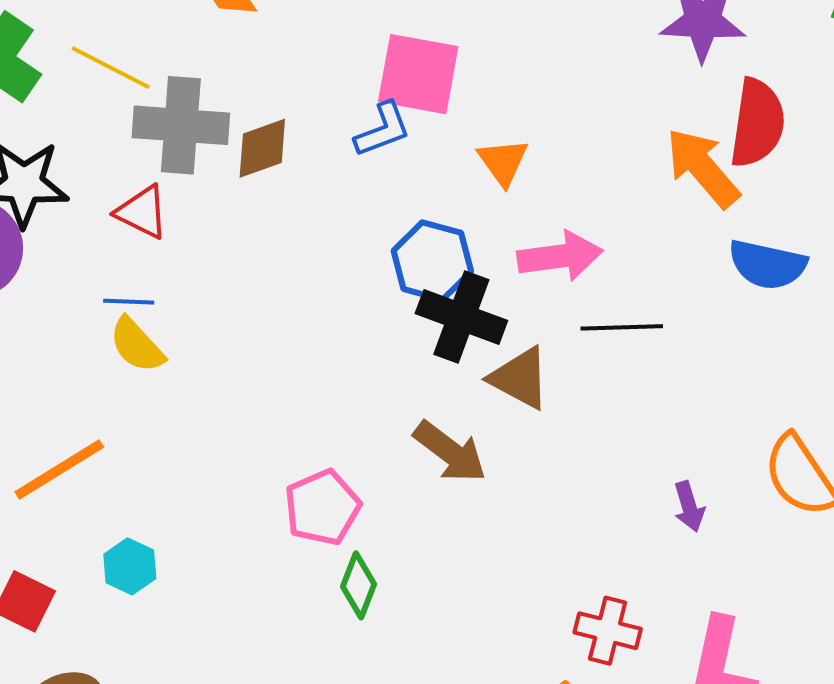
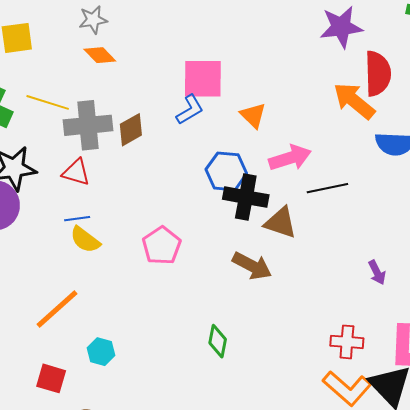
pink pentagon: (322, 507) -> (162, 246), moved

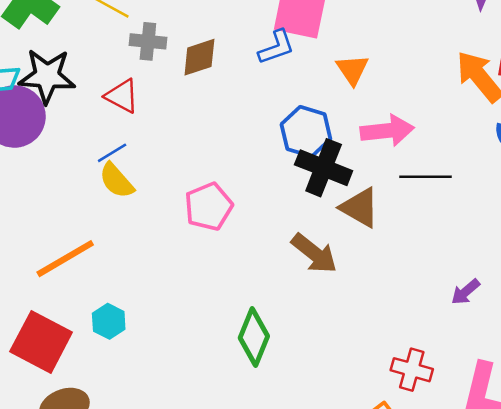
gray cross: (88, 125) -> (148, 41), size x0.6
blue line: (77, 219) -> (112, 153), turned -35
purple arrow: (377, 272) -> (466, 292), turned 65
green diamond: (218, 341) -> (254, 337), size x1.4
red square: (51, 378) -> (41, 342), size x1.6

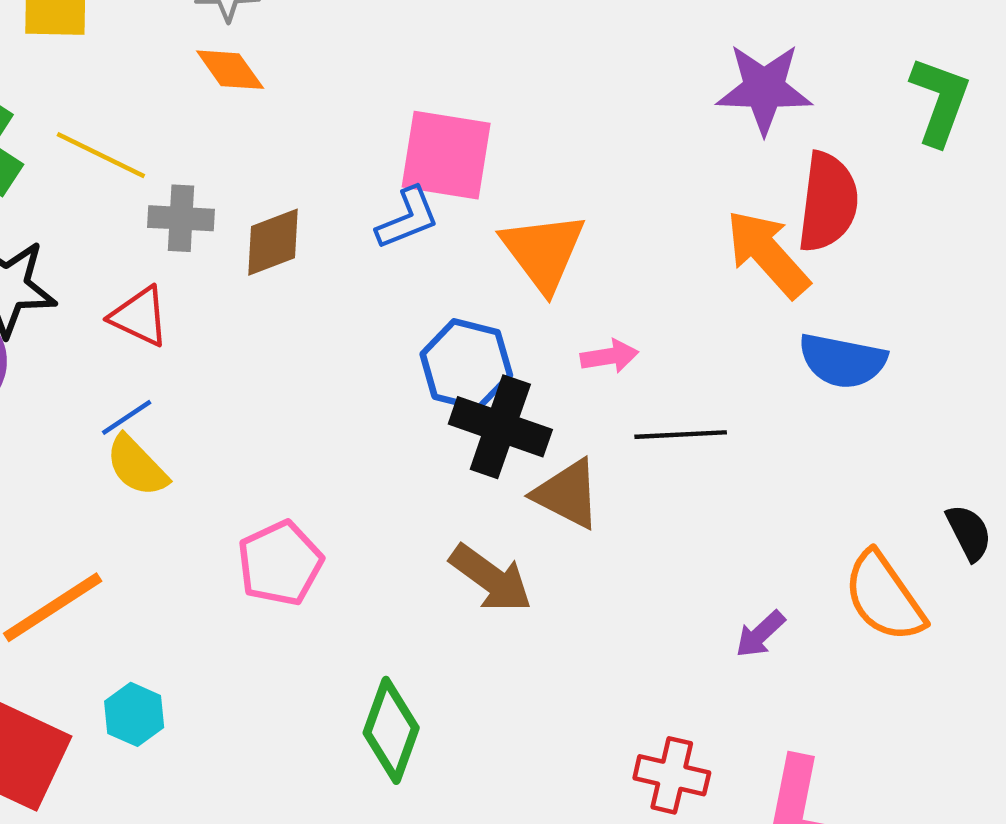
orange triangle: (352, 70) -> (543, 252), size x1.5
pink arrow: (387, 131) -> (609, 356), size x0.6
pink pentagon: (209, 207) -> (280, 563), moved

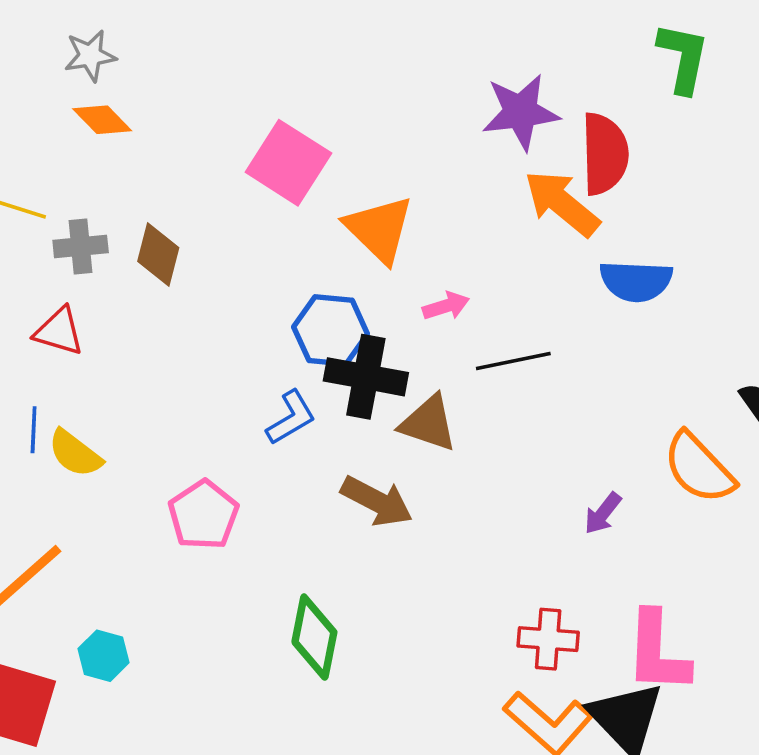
purple star: (764, 89) -> (521, 112), moved
pink square: (446, 155) -> (288, 163), turned 32
blue L-shape: (408, 218) -> (291, 418), moved
brown diamond: (273, 242) -> (158, 255), turned -46
blue line: (127, 417) -> (34, 430), moved, turned -45

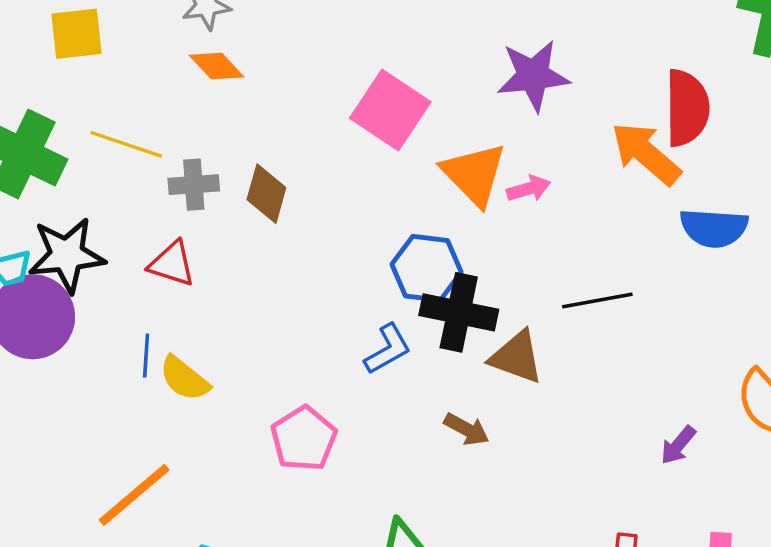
purple star: (521, 112) -> (533, 75), moved
pink arrow: (446, 306) -> (529, 189), moved
brown arrow: (377, 501) -> (466, 429), size x0.7

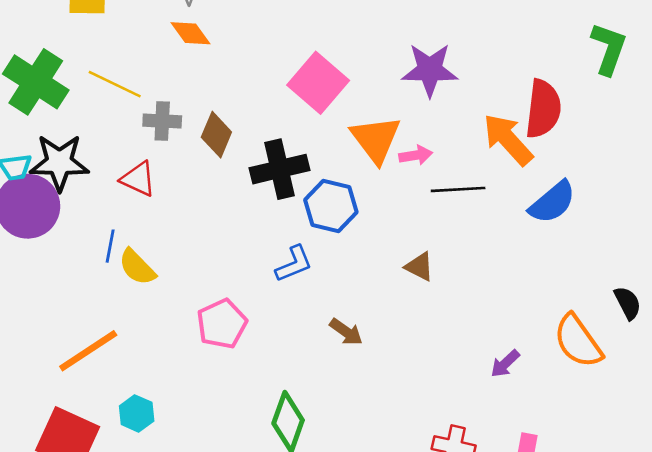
blue semicircle: (714, 228) -> (552, 202), turned -51
black line: (597, 300) -> (458, 189), moved
black cross: (459, 312) -> (280, 169), moved, turned -32
brown triangle: (517, 357) -> (420, 267), moved, size x0.7

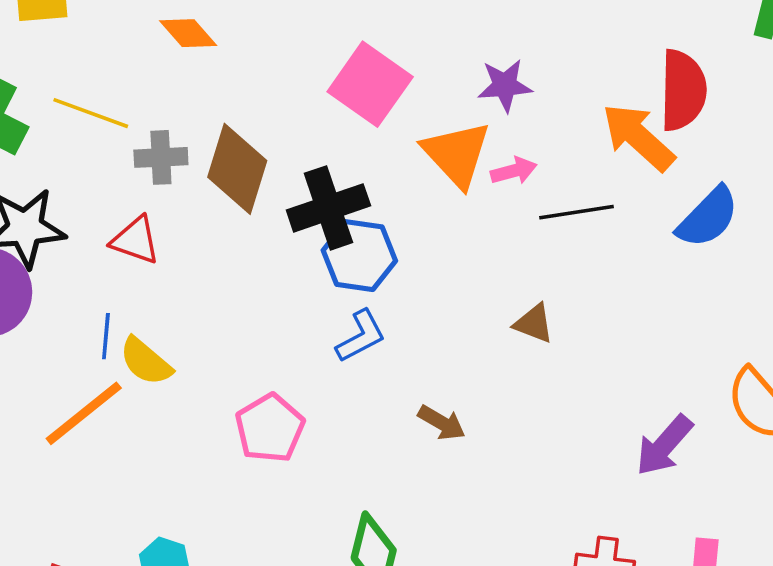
purple star: (430, 70) -> (505, 85), moved, size x0.7
brown diamond: (216, 135) -> (237, 169), size x1.4
blue hexagon: (331, 206) -> (359, 256), moved
orange line: (88, 351) -> (84, 413), moved
purple arrow: (505, 364) -> (664, 445), size x1.5

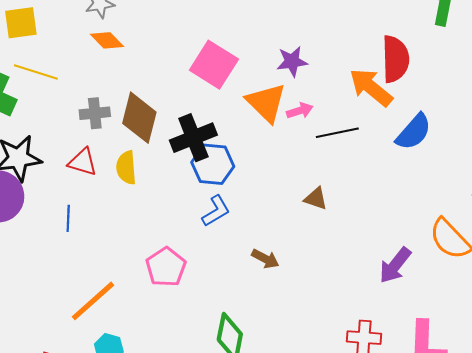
yellow line: (91, 113) -> (36, 72), moved
yellow semicircle: (146, 361) -> (126, 168), moved, turned 48
orange line: (84, 413) -> (93, 301), moved

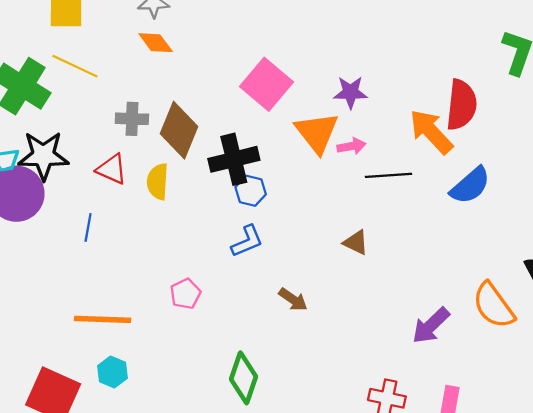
blue hexagon: (213, 164) -> (251, 191), size x0.7
pink pentagon: (166, 267) -> (185, 294), size x0.7
orange line: (93, 301) -> (102, 319), turned 36

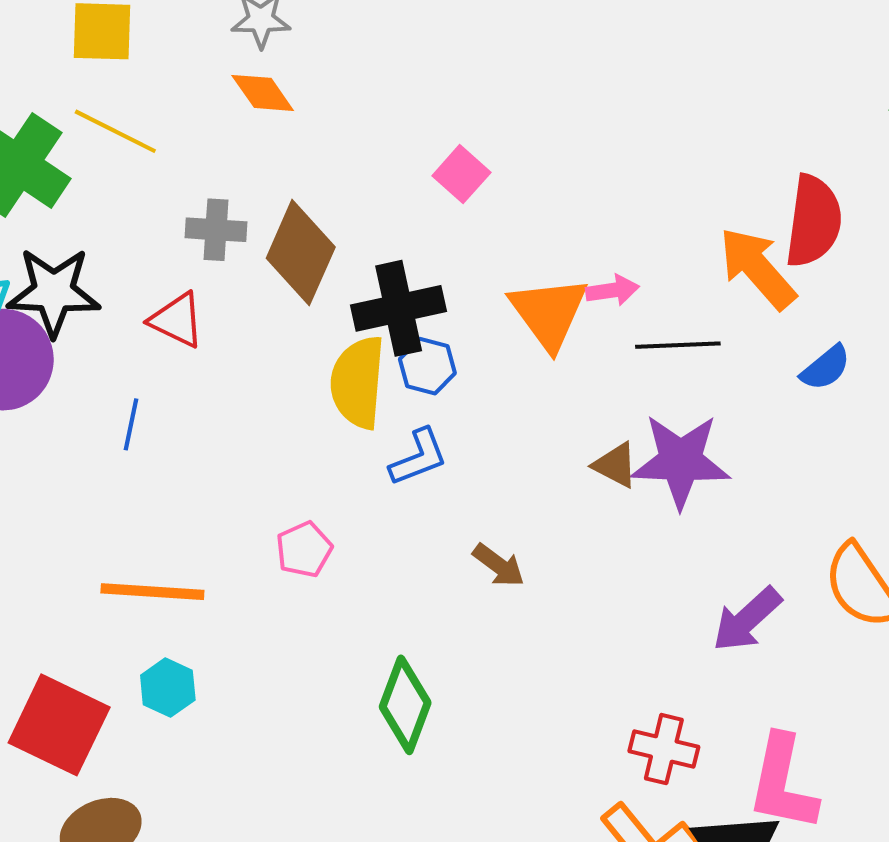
pink square: (266, 84) -> (461, 174), size x0.6
purple star: (351, 92) -> (681, 461), moved, size x1.6
orange triangle: (317, 133) -> (549, 313), moved
yellow semicircle: (158, 182) -> (358, 382), moved, size x1.4
blue semicircle: (470, 186) -> (826, 368), size x0.7

